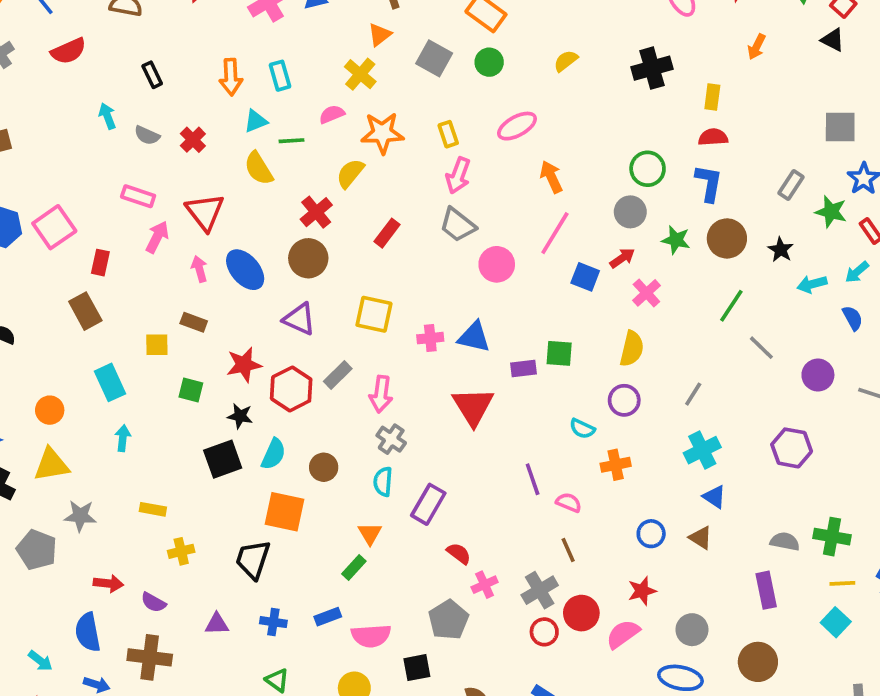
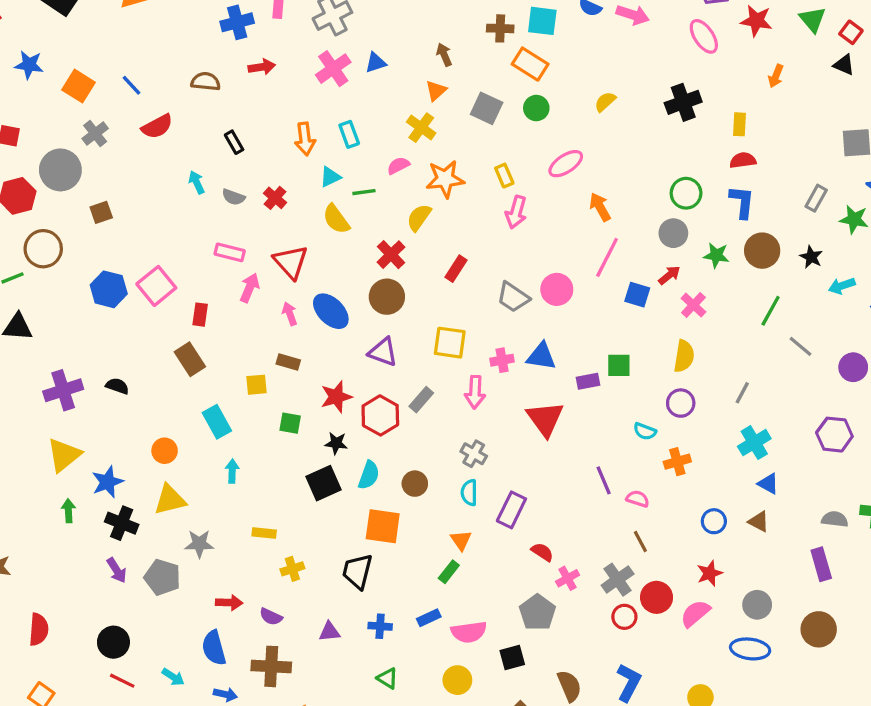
gray trapezoid: (458, 225) -> (513, 297), moved
pink arrow: (381, 394) -> (475, 392), moved

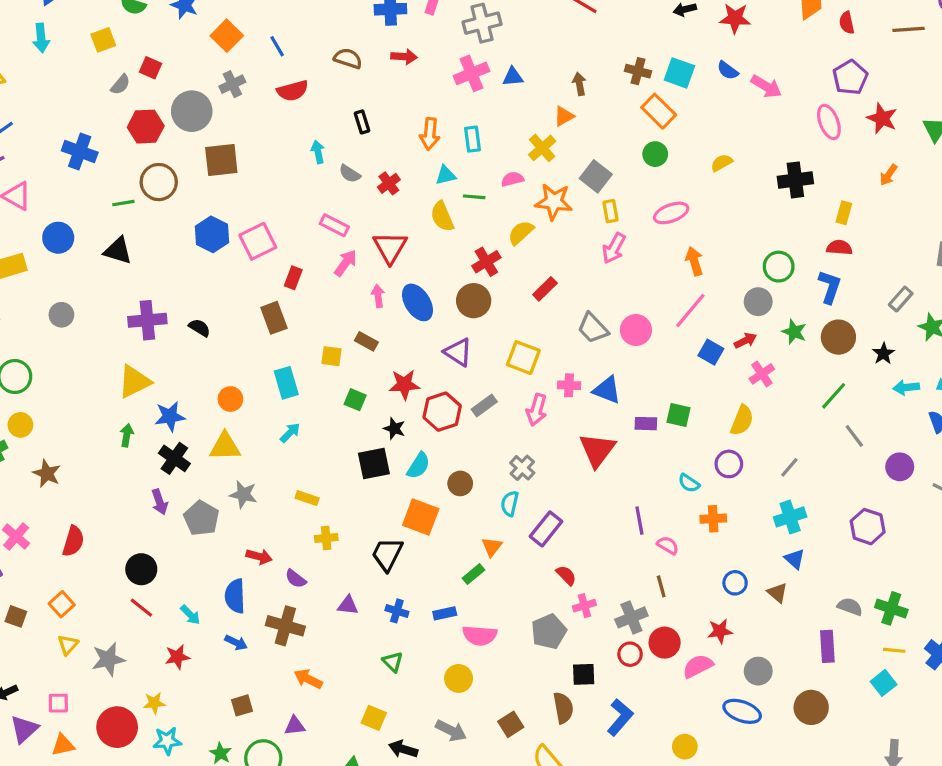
gray square: (487, 108) -> (596, 176), moved
brown square: (101, 212) -> (221, 160), size x1.6
cyan arrow: (232, 471) -> (290, 433), turned 30
black square: (512, 657) -> (584, 674), moved

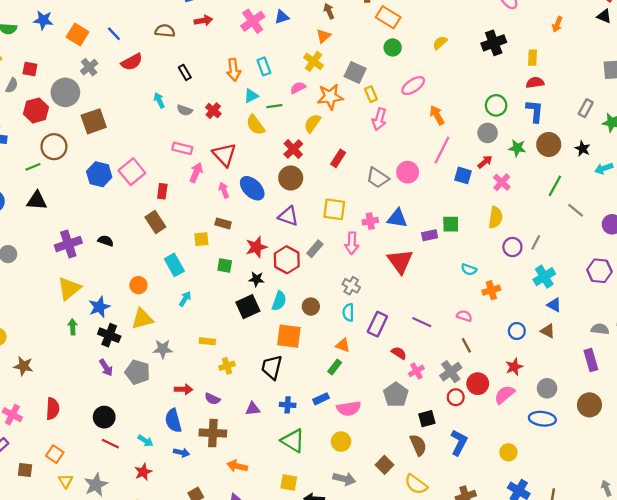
purple circle: (729, 464) -> (512, 247), moved
purple line: (639, 521) -> (422, 322), moved, turned -42
orange triangle: (492, 547) -> (343, 345), turned -35
green triangle: (393, 662) -> (293, 441), size x1.6

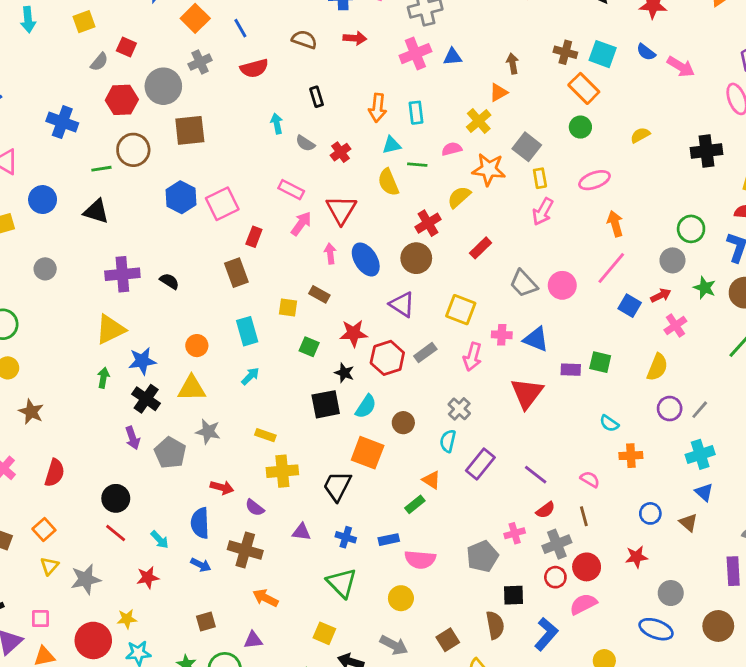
red semicircle: (399, 353) -> (545, 510), moved, turned 98
yellow cross: (227, 366) -> (282, 471), size x1.5
pink semicircle: (504, 395) -> (583, 604), moved

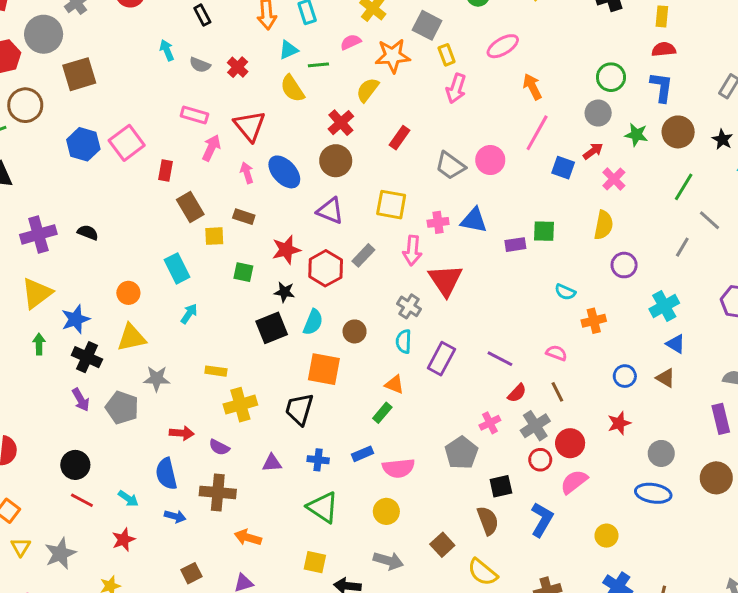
brown rectangle: (236, 273) -> (190, 207), moved
red triangle: (527, 393) -> (445, 280), moved
gray line: (700, 410) -> (682, 247), moved

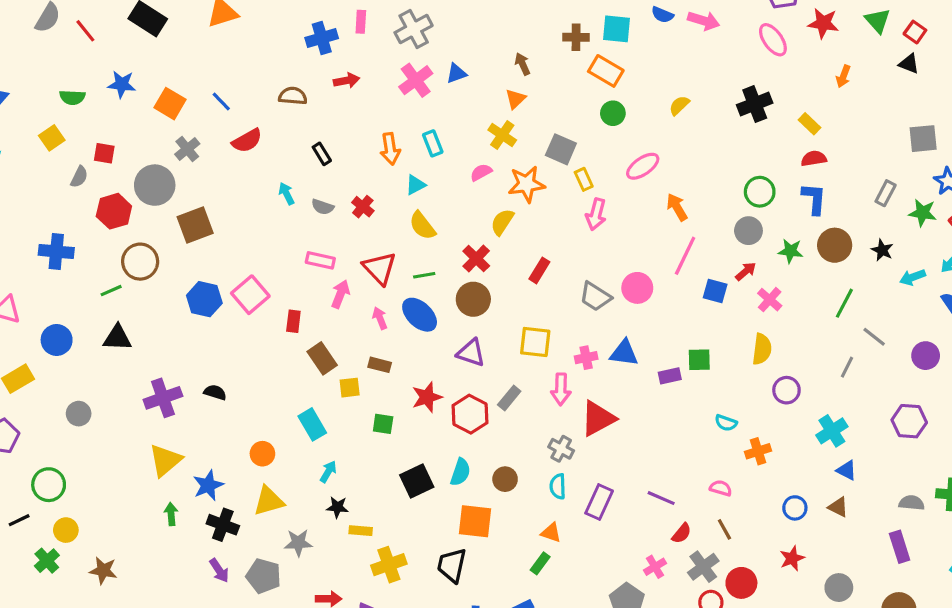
yellow rectangle: (662, 16) -> (810, 124), turned -48
green line: (318, 65) -> (424, 275), moved
red triangle: (445, 280) -> (598, 418), turned 39
black star: (284, 292) -> (337, 507), moved

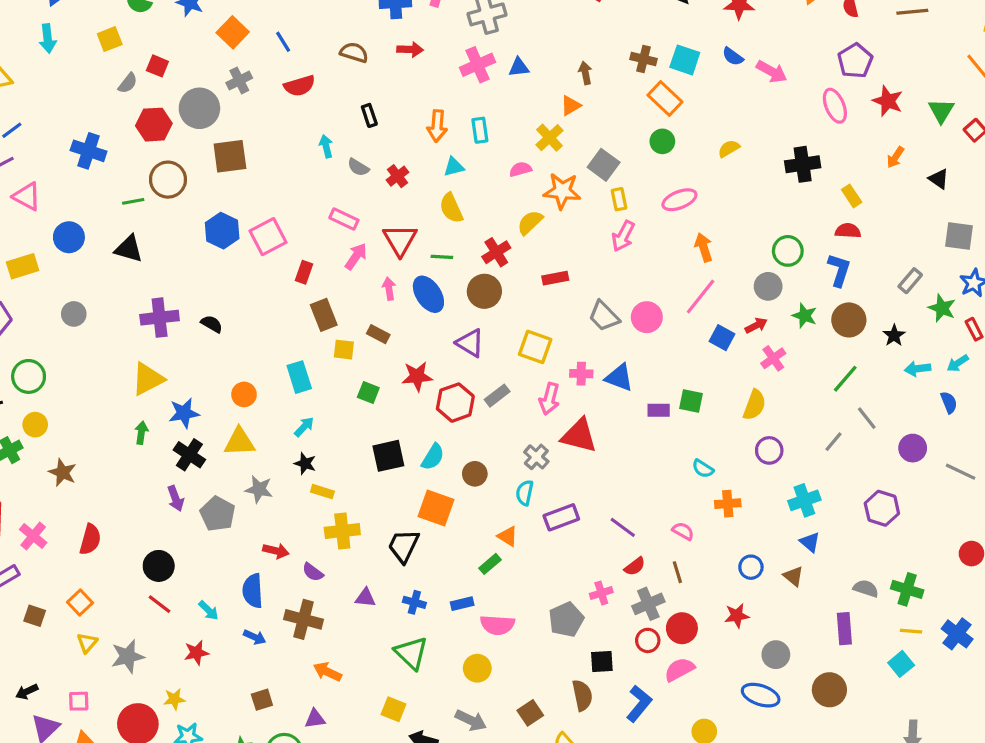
black triangle: (909, 64) -> (939, 179), moved
red rectangle: (539, 270) -> (555, 278), turned 35
red triangle: (598, 418) -> (579, 436), turned 30
purple rectangle: (599, 502) -> (561, 517), turned 32

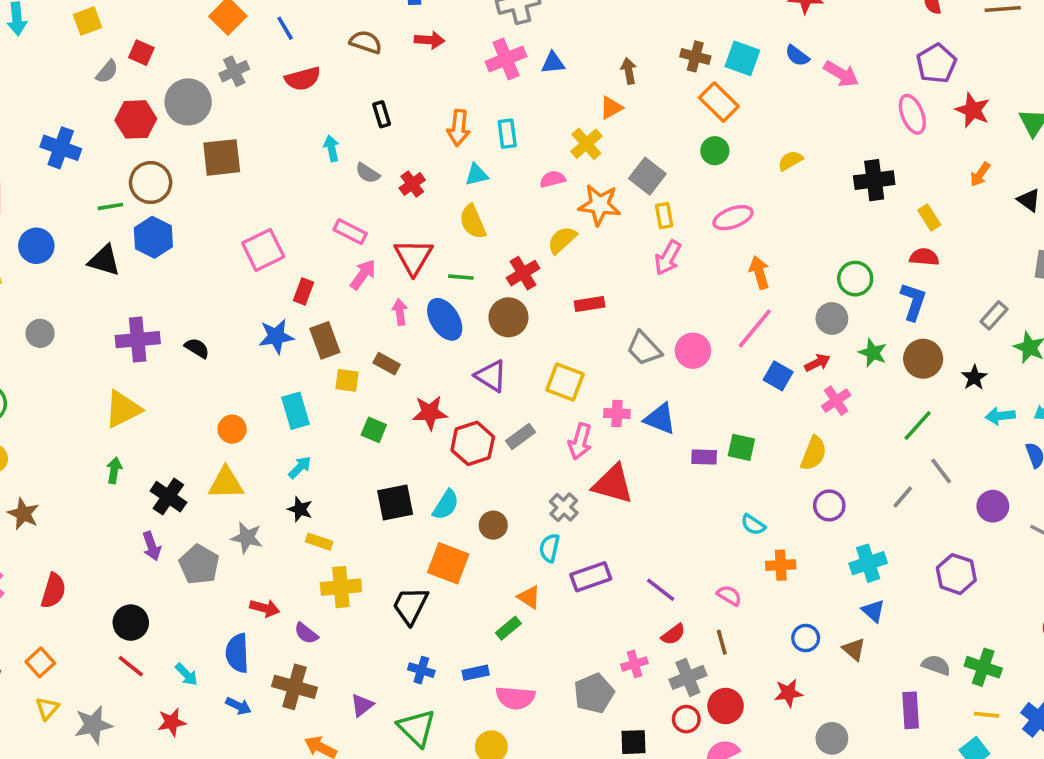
blue hexagon: (222, 231) -> (153, 237), moved
blue star: (184, 413) -> (276, 336), moved
purple triangle: (365, 598) -> (362, 705), moved, turned -45

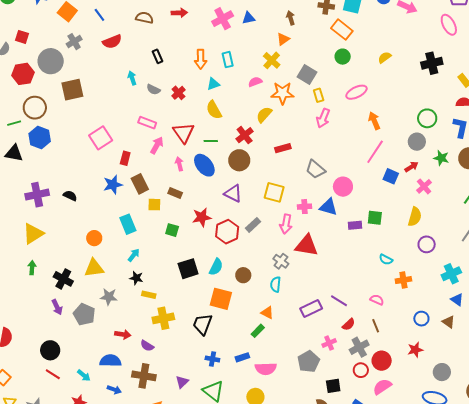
pink circle: (693, 351) -> (343, 187), moved
purple rectangle: (591, 577) -> (311, 308), moved
blue semicircle: (237, 653) -> (110, 361), turned 100

